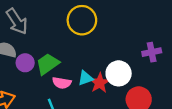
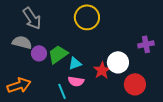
cyan triangle: (85, 78) -> (75, 63), moved
pink semicircle: (62, 83) -> (76, 81), moved

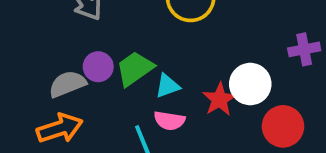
gray semicircle: (22, 42) -> (67, 84), moved, turned -36

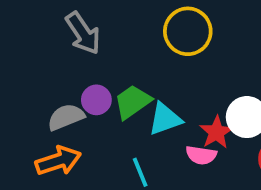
cyan triangle: (167, 86) -> (165, 119), size x1.4
pink semicircle: (169, 121) -> (201, 155), moved

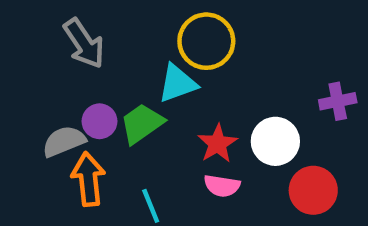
cyan triangle: (165, 119) -> (177, 83), moved
red star: (216, 132) -> (217, 144), moved
orange arrow: (58, 161) -> (88, 179), moved, turned -78

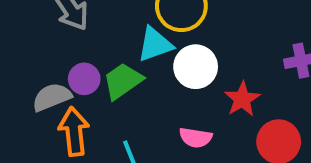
white circle: (275, 141) -> (196, 67), moved
red star: (217, 144) -> (242, 99), moved

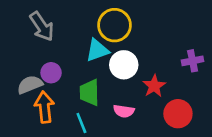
green trapezoid: (123, 81) -> (89, 93), moved, turned -56

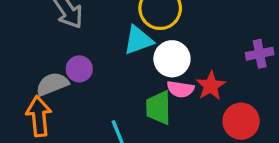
green trapezoid: (89, 93) -> (158, 108), moved
orange arrow: (44, 107) -> (39, 116), moved
pink semicircle: (124, 111) -> (180, 89), moved

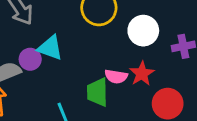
cyan triangle: (138, 40) -> (50, 48), moved, turned 40
white circle: (172, 59) -> (143, 31), moved

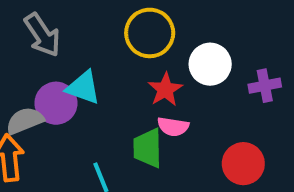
purple circle: (30, 59) -> (56, 103), size x1.4
red star: (142, 74) -> (165, 90), moved

